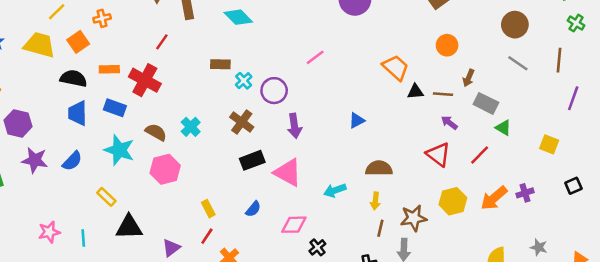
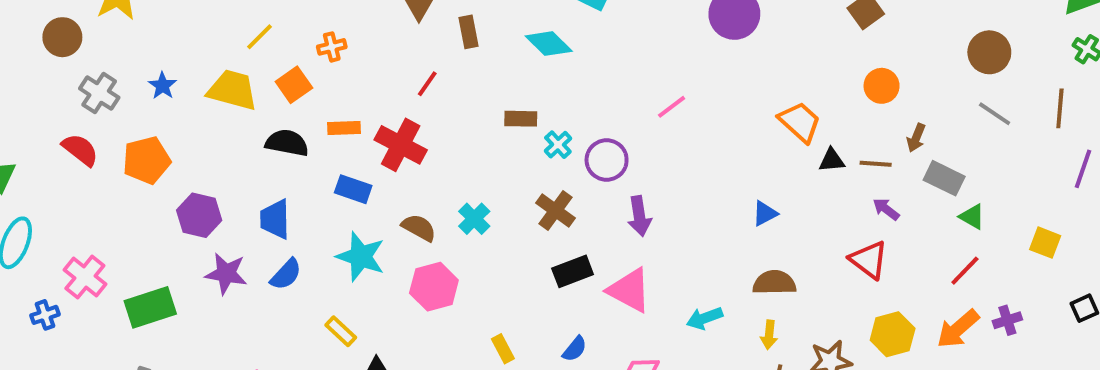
blue trapezoid: (78, 113) -> (275, 219), moved
blue triangle: (357, 121) -> (765, 213), moved
red line: (480, 155) -> (965, 271), moved

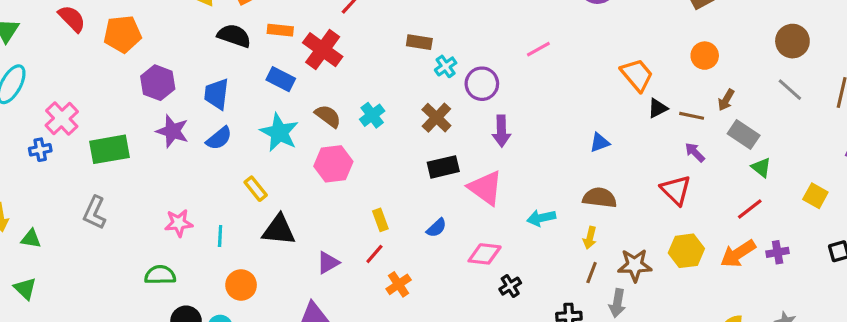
black triangle: (832, 160) -> (658, 108), turned -30
blue cross: (45, 315) -> (40, 150), moved

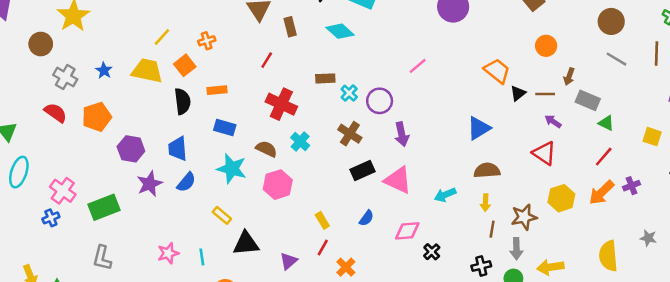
black semicircle: (234, 36) -> (182, 101), turned 75
red cross: (323, 50) -> (281, 104), moved
purple star: (172, 131) -> (150, 184), turned -30
blue triangle: (600, 143) -> (479, 128), size x1.5

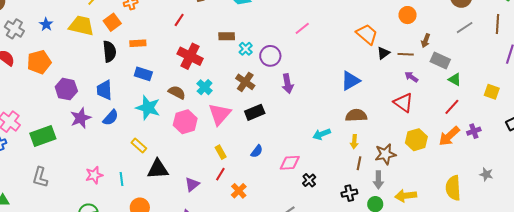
gray line: (617, 59) -> (465, 28), turned -66
pink triangle: (398, 180) -> (220, 114), moved, turned 45

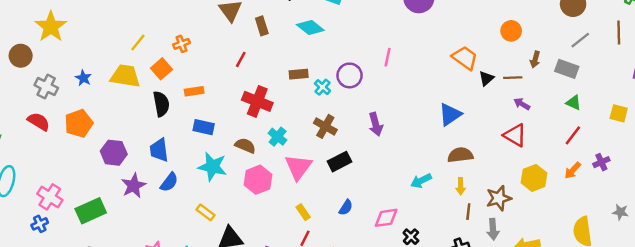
pink line: (302, 28) -> (388, 57), turned -35
purple circle: (270, 56) -> (350, 75), moved
gray rectangle: (440, 61) -> (567, 69), moved
orange arrow: (449, 136) -> (573, 170), size x0.7

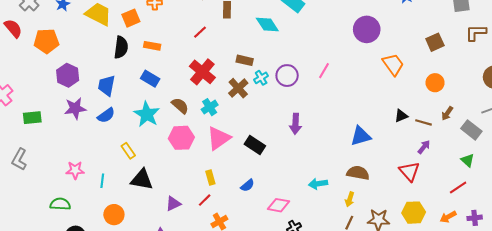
orange trapezoid: (465, 58) -> (393, 64), moved
purple arrow: (522, 104) -> (424, 147), turned 80
brown cross: (325, 126) -> (238, 88), moved
black rectangle: (340, 162) -> (255, 145), turned 42
green rectangle: (91, 211) -> (32, 118), size x0.7

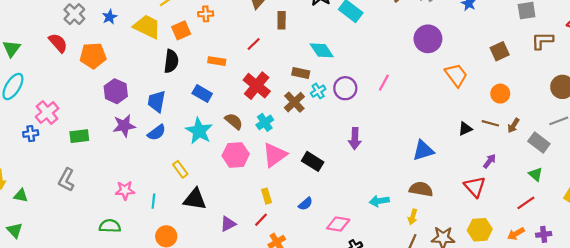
cyan diamond: (267, 24) -> (322, 50), moved
orange rectangle: (152, 46) -> (217, 61), moved
brown line: (423, 122) -> (490, 123), moved

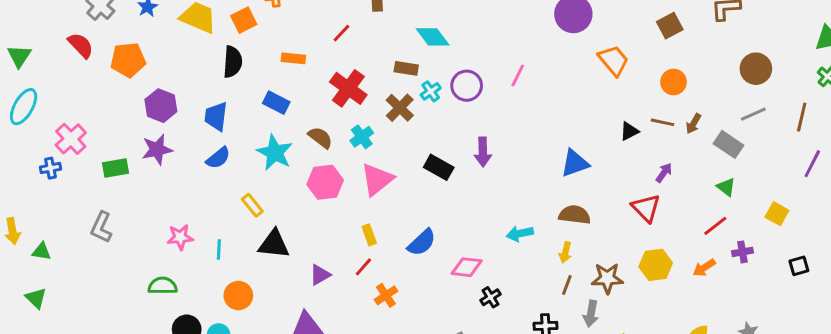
purple star: (124, 126) -> (157, 150), moved
black rectangle: (313, 161) -> (439, 167), moved
blue semicircle: (305, 204) -> (422, 242), size x1.5
purple cross: (544, 234) -> (742, 252), moved

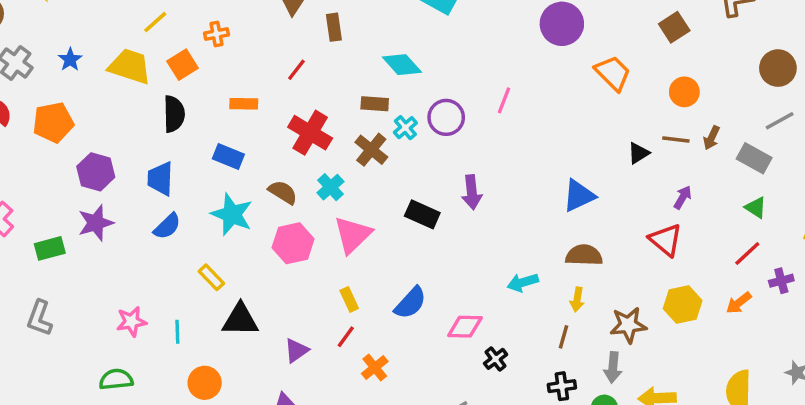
brown line: (567, 285) -> (564, 337), moved

